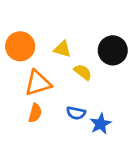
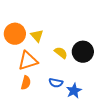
yellow triangle: (62, 49) -> (37, 36), moved, turned 32
black circle: (113, 50) -> (83, 52), moved

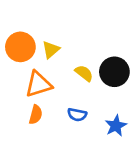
yellow triangle: (37, 36) -> (51, 50), turned 32
blue star: (74, 91) -> (116, 126), moved

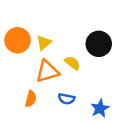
black circle: (114, 72) -> (99, 44), moved
orange triangle: (38, 84) -> (47, 71), moved

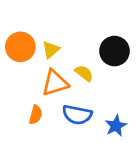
blue semicircle: (66, 99) -> (77, 115), size x1.5

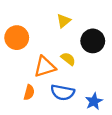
yellow triangle: (51, 50) -> (64, 21), moved

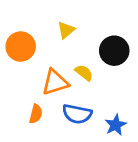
yellow triangle: (64, 21) -> (66, 30), moved

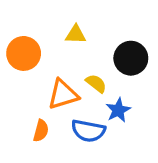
yellow triangle: (66, 30) -> (76, 35), turned 42
blue star: (116, 125) -> (118, 110), moved

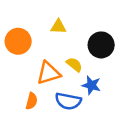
blue star: (118, 110) -> (91, 85), turned -30

